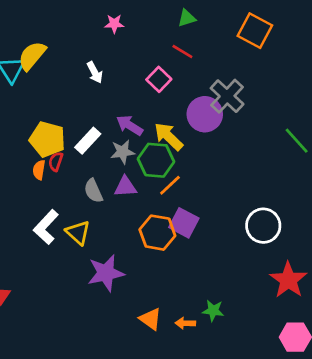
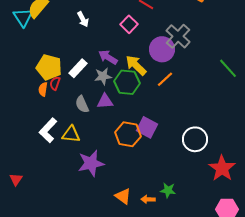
orange line: (170, 185) -> (165, 79), moved
white circle: (263, 226) -> (195, 139), moved
yellow triangle: (78, 233) -> (71, 134), turned -36

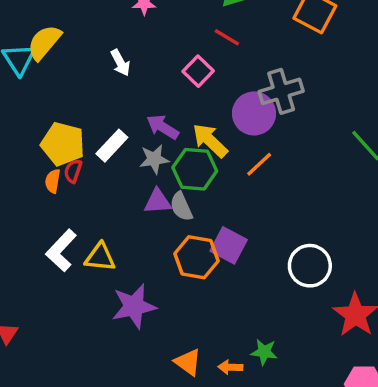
gray cross: (178, 36) -> (281, 91), turned 30
gray semicircle: (82, 104) -> (181, 206), moved

